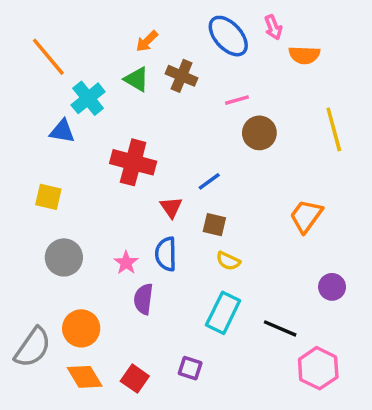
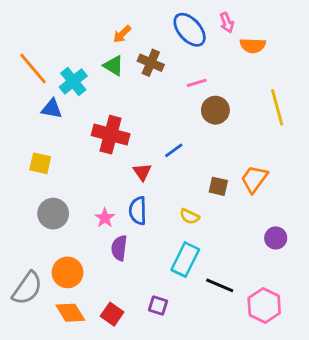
orange line: (48, 57) -> (33, 69), moved
brown square: (214, 225) -> (218, 186), moved
black line: (280, 328) -> (220, 285), moved

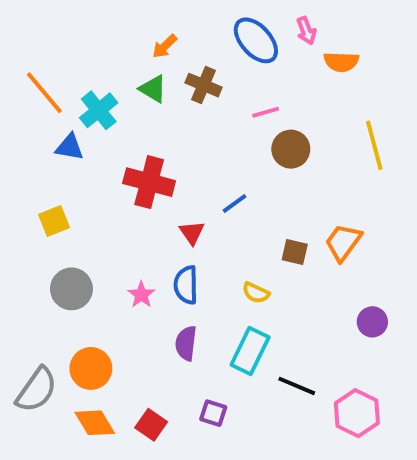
yellow square: (40, 163) -> (54, 221), turned -35
purple semicircle: (119, 248) -> (186, 343), moved

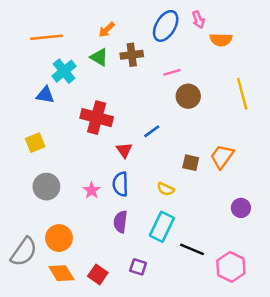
blue ellipse: (256, 40) -> (166, 26), turned 72
brown cross: (203, 85) -> (132, 55), turned -30
orange line: (44, 93) -> (46, 37), moved, turned -56

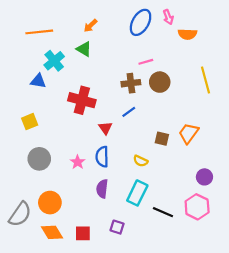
brown cross: (132, 55) -> (131, 83), moved
pink hexagon: (231, 267) -> (197, 207), moved
red square: (98, 274) -> (83, 233), turned -35

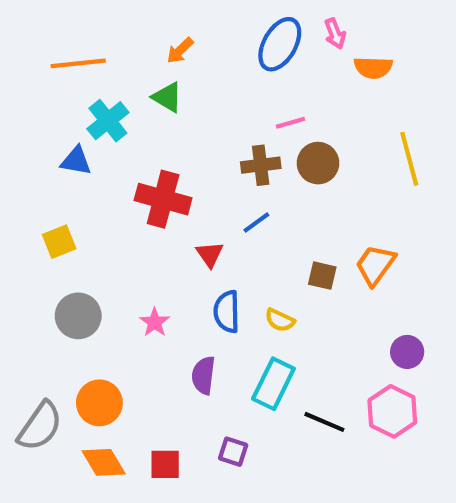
blue semicircle: (102, 157) -> (227, 312), moved

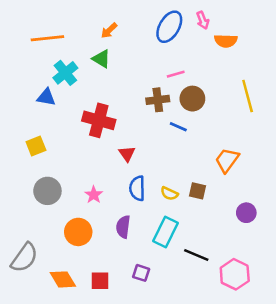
blue line: (256, 222) -> (178, 127), moved, turned 60
brown square: (322, 276) -> (198, 191), moved
orange circle: (99, 403) -> (78, 232), moved
pink hexagon: (392, 411) -> (235, 274), moved

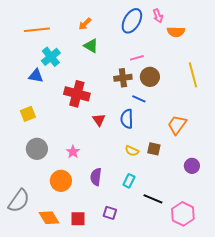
green triangle: (101, 59) -> (91, 46), moved
blue semicircle: (137, 188) -> (127, 119), moved
cyan rectangle: (165, 232) -> (129, 181), size x0.6

